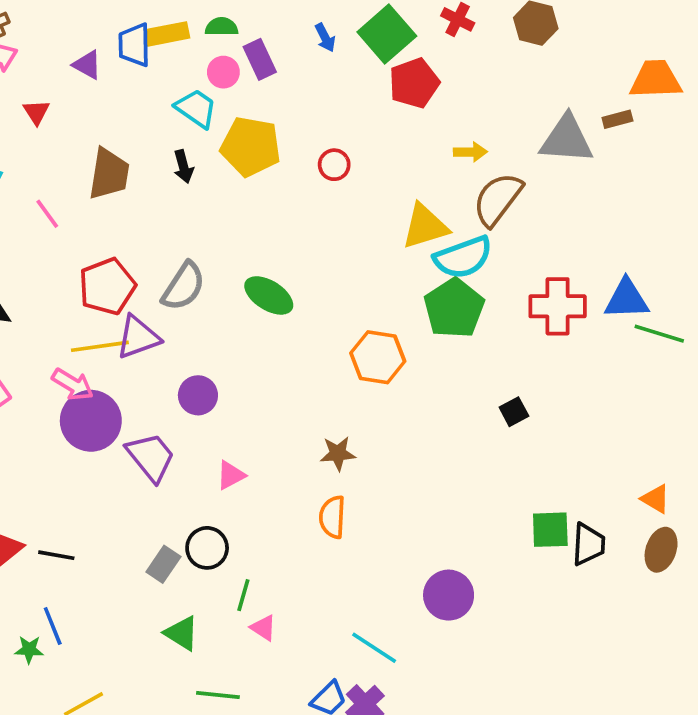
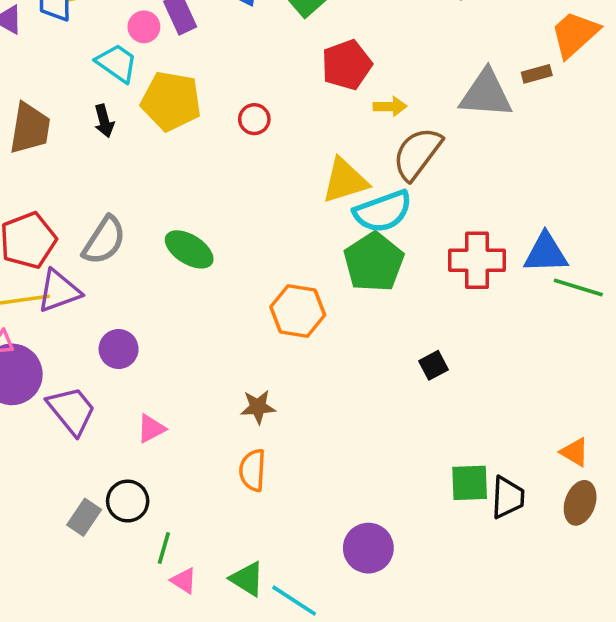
orange trapezoid: (656, 79) -> (575, 34), turned -40
red pentagon: (414, 83) -> (347, 65), moved
green triangle: (182, 633) -> (247, 579), moved

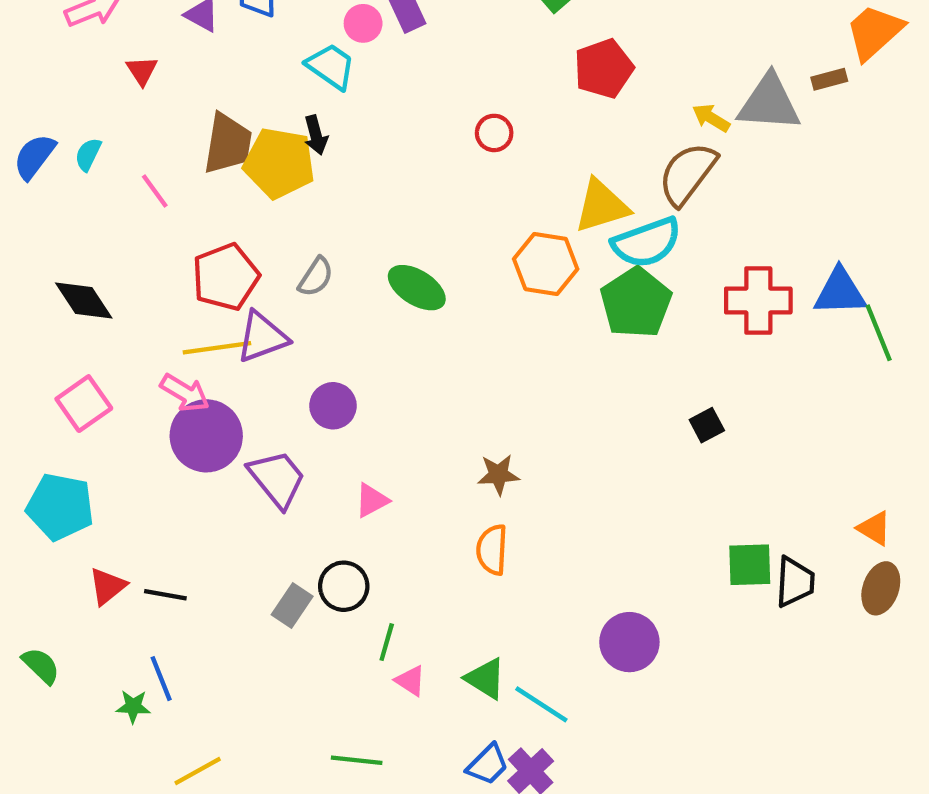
yellow pentagon: (171, 101) -> (279, 163), moved
yellow arrow: (390, 106) -> (711, 118), moved, turned -148
gray semicircle: (104, 240) -> (316, 277), size x0.7
green line: (578, 287) -> (879, 333), turned 51
orange hexagon: (298, 311) -> (546, 264), moved

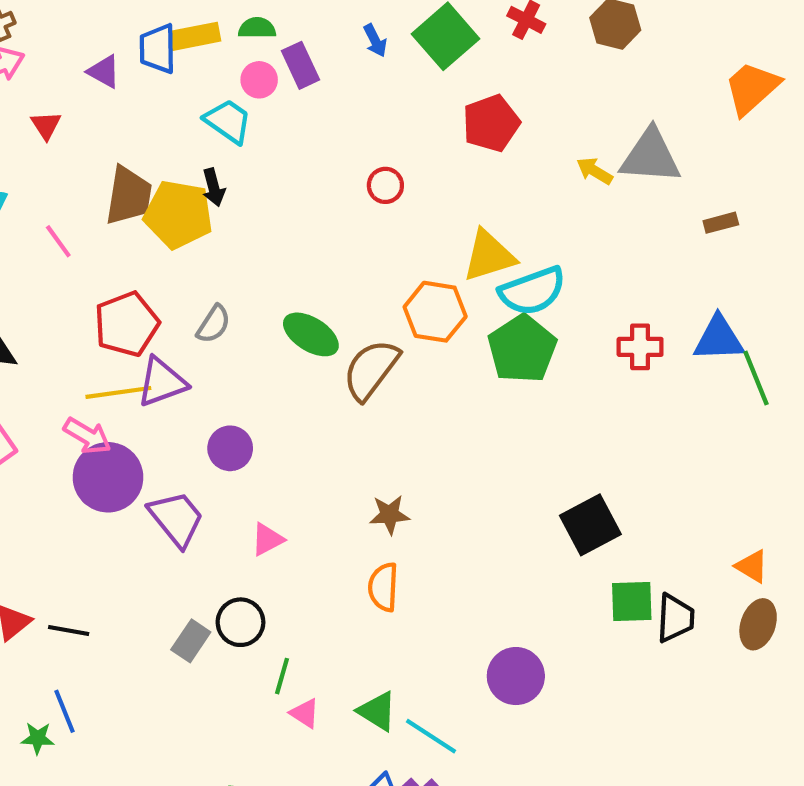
brown rectangle: (829, 79) -> (721, 223), moved
brown semicircle: (687, 174) -> (371, 370), moved
red cross: (758, 301) -> (640, 347), size x0.7
black square: (707, 425) -> (590, 525), moved, size x1.8

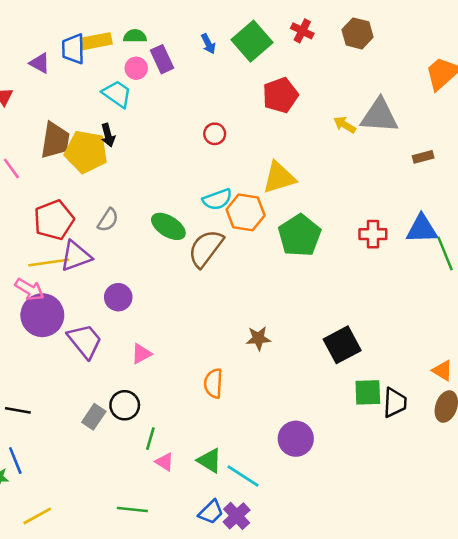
cyan semicircle: (532, 291) -> (217, 199), moved, size x0.7
brown star: (390, 515) -> (258, 338), moved

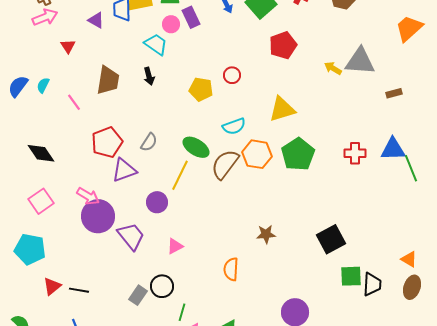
yellow pentagon: (86, 152) -> (201, 89), moved, size x0.7
orange hexagon: (246, 212) -> (257, 154), moved
yellow line: (49, 262) -> (180, 175), moved, turned -56

